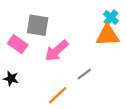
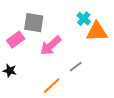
cyan cross: (111, 17) -> (84, 19), moved
pink rectangle: (18, 44) -> (16, 40), turned -72

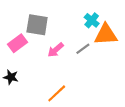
pink arrow: (51, 46) -> (56, 50), size x0.7
gray line: (76, 67) -> (83, 49), moved

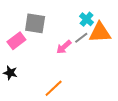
gray line: (83, 49) -> (81, 38), moved
pink arrow: (56, 50) -> (64, 47), moved

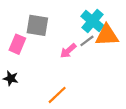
cyan cross: (87, 19) -> (92, 21), size x1.5
pink rectangle: (16, 41) -> (17, 44), turned -30

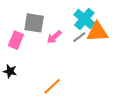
pink arrow: (68, 51) -> (54, 37), moved

